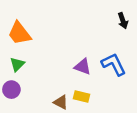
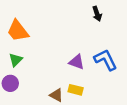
black arrow: (123, 21) -> (97, 14), moved

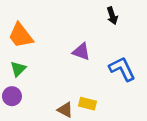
purple triangle: (77, 62) -> (81, 52), moved

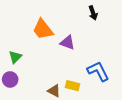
orange trapezoid: (21, 35) -> (43, 29), moved
blue L-shape: (122, 69) -> (98, 71), moved

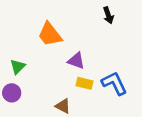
purple triangle: (67, 43) -> (76, 61), moved
yellow rectangle: (73, 86) -> (84, 83), moved

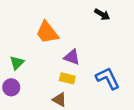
black arrow: (108, 15) -> (102, 14), turned -40
yellow rectangle: (84, 83) -> (67, 78), moved

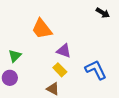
black arrow: (102, 14) -> (103, 13), moved
yellow rectangle: (67, 78) -> (60, 70), turned 32

